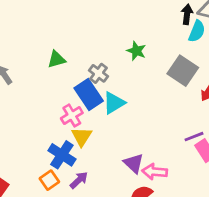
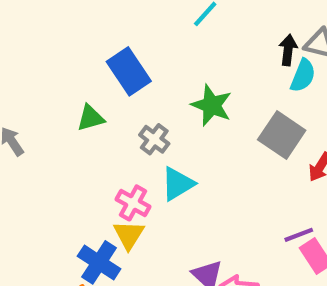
green star: (136, 51) -> (212, 105), size x1.4
blue rectangle: (89, 94) -> (129, 71), moved
pink cross: (72, 116) -> (133, 203), moved, turned -30

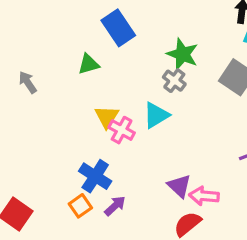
gray cross: (154, 139) -> (174, 81), moved
yellow triangle: (129, 235) -> (107, 117), moved

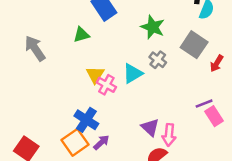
gray cross: (174, 81) -> (158, 60), moved
gray arrow: (28, 82) -> (35, 48), size x1.5
pink arrow: (204, 196) -> (169, 135), turned -90
orange square: (80, 206) -> (75, 142), size x1.5

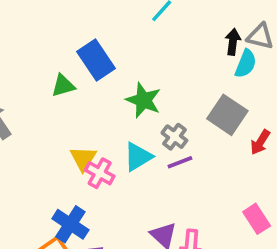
green star: (153, 27) -> (143, 100), moved
green triangle: (81, 35) -> (63, 86), moved
purple line: (204, 104) -> (180, 162), moved

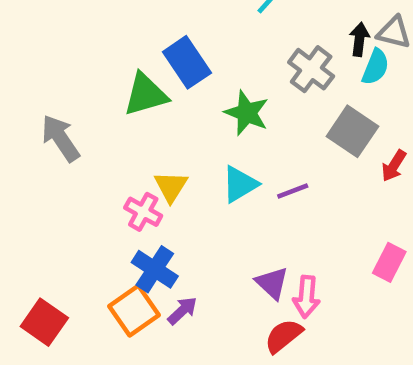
green triangle: (63, 86) -> (146, 95), size x1.5
gray cross: (174, 137) -> (311, 69), moved, size x1.4
pink cross: (100, 173) -> (143, 212), moved
pink rectangle: (257, 219) -> (389, 262), turned 60

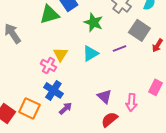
purple line: (293, 191) -> (119, 48), moved
pink arrow: (306, 297) -> (131, 102), moved
orange square: (134, 311) -> (29, 108), moved, turned -30

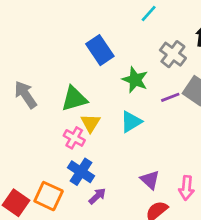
green triangle: (49, 14) -> (74, 99), moved
purple line: (119, 48) -> (170, 97), moved

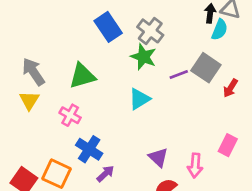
gray cross: (173, 54) -> (150, 31), moved
yellow triangle: (90, 123) -> (29, 100), moved
pink cross: (74, 138) -> (70, 115), moved

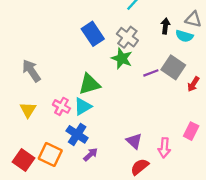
black arrow: (210, 13) -> (165, 26), moved
cyan semicircle: (220, 30) -> (184, 36), turned 84
green triangle: (82, 76) -> (89, 84), moved
cyan triangle: (139, 99) -> (83, 106), moved
yellow triangle: (29, 100) -> (28, 110), moved

